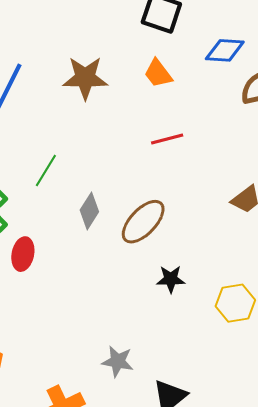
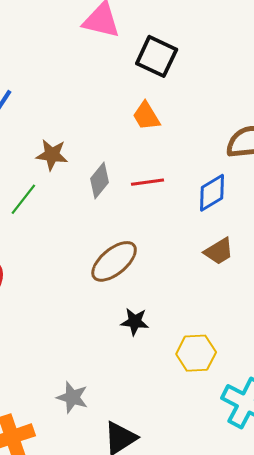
blue diamond: (225, 50) -> (212, 193), moved, turned -42
brown star: (85, 78) -> (52, 155), moved, size x0.7
gray diamond: (89, 211) -> (100, 180), moved

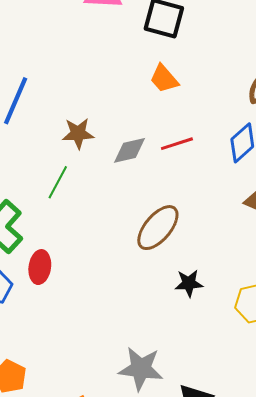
gray diamond: (100, 180) -> (129, 150), turned 48
gray star: (72, 397) -> (141, 369), size x1.4

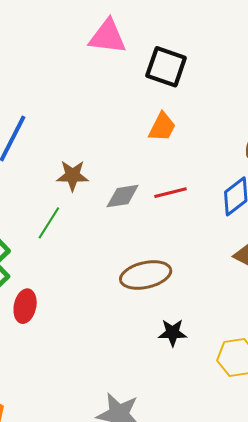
orange trapezoid: (164, 79) -> (162, 127), turned -116
brown ellipse: (158, 228) -> (146, 275), turned 33

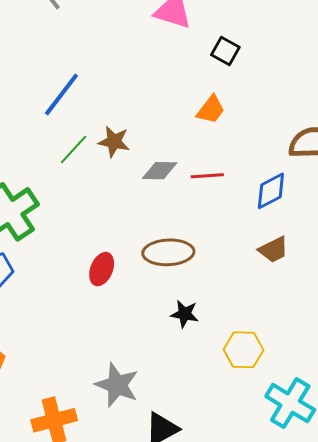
black square: (166, 67) -> (225, 51), size x0.7
green line: (49, 223) -> (74, 150), moved
red ellipse: (25, 306) -> (102, 269), moved

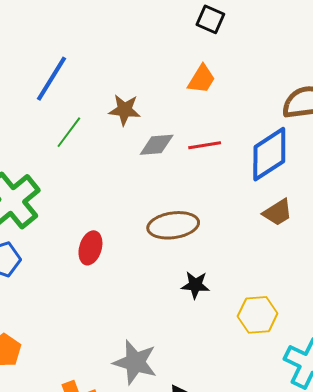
brown star: (114, 142) -> (125, 110), moved
blue diamond: (271, 191) -> (269, 154), size x1.4
red ellipse: (102, 269) -> (90, 248), moved

